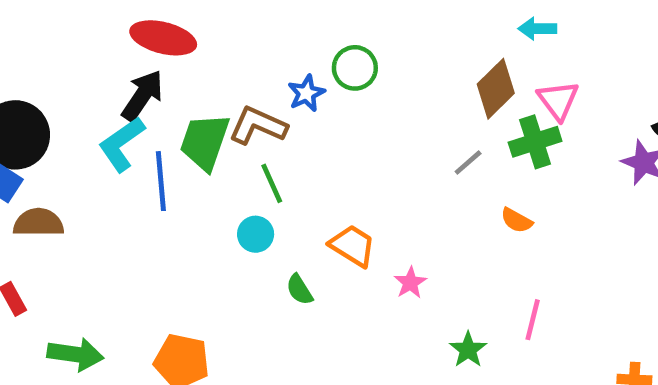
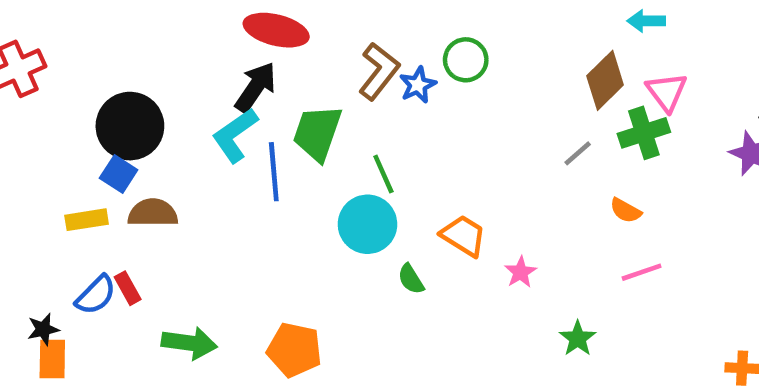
brown L-shape: (258, 126) -> (379, 71), moved, turned 104
cyan circle: (256, 234) -> (367, 224), size x1.6
pink line: (533, 320) -> (642, 272), moved, turned 57

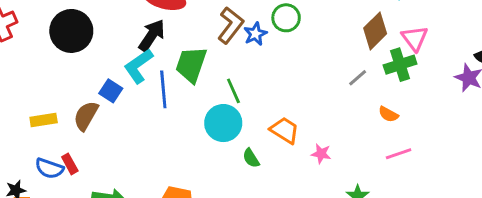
black circle: (130, 126) -> (71, 31), moved
blue square: (119, 174) -> (111, 91), moved
brown semicircle: (153, 213) -> (86, 116), turned -60
pink star: (521, 272) -> (321, 154), turned -30
blue semicircle: (96, 295) -> (49, 168), turned 64

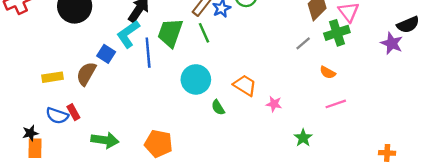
green line: (233, 91) -> (204, 33), moved

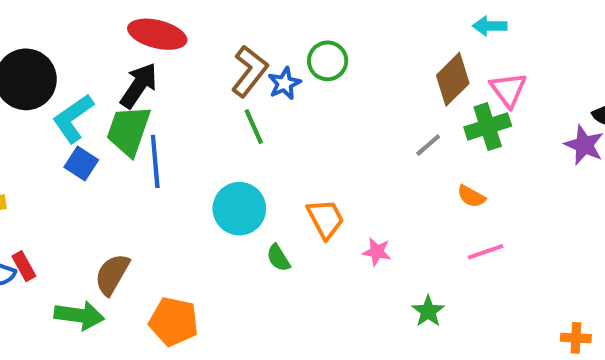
green trapezoid: (170, 33) -> (128, 131), moved
cyan L-shape: (128, 34) -> (73, 118), moved
brown semicircle: (86, 74) -> (112, 274), moved
orange trapezoid: (245, 85) -> (326, 219), turned 30

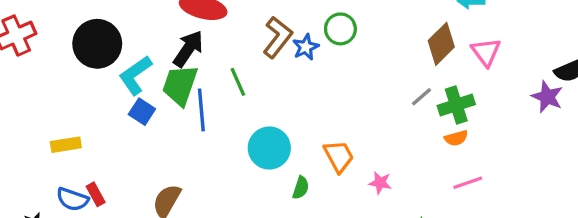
green line: (254, 127) -> (238, 82), moved
green cross: (488, 127) -> (456, 105), moved
orange semicircle: (471, 196) -> (456, 138), turned -45
green semicircle: (278, 258) -> (301, 188), turned -130

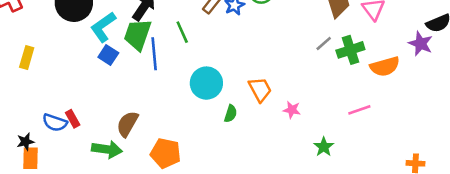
orange semicircle: (456, 138) -> (385, 66), moved, size x1.6
yellow rectangle: (66, 145) -> (27, 58), moved, turned -65

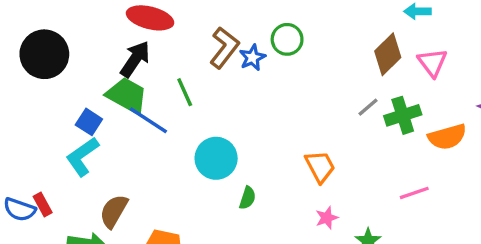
cyan L-shape: (103, 27) -> (82, 157), moved
green trapezoid: (138, 35) -> (127, 96), turned 100
blue line: (154, 54) -> (148, 120), turned -52
orange trapezoid: (260, 89) -> (320, 167), moved
pink star: (292, 110) -> (327, 218), moved, turned -30

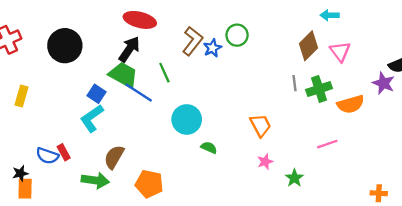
gray line: (368, 107) -> (294, 83), turned -56
green semicircle: (247, 198) -> (209, 148), turned -84

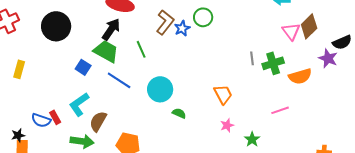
brown diamond: (308, 46) -> (309, 26), moved
blue line: (139, 93) -> (119, 80), moved
cyan L-shape: (92, 118) -> (79, 104), moved

